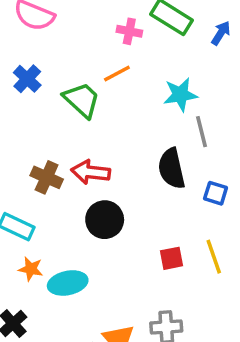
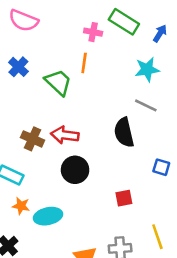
orange line: (117, 74) -> (84, 63), turned -54
cyan star: (180, 95) -> (147, 69), moved
gray line: (201, 132) -> (146, 105), turned -50
blue square: (216, 193) -> (161, 167), moved
yellow line: (214, 257) -> (157, 237), moved

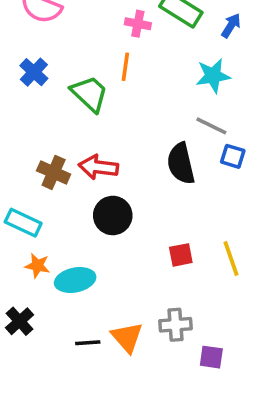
blue square: (161, 167) -> (233, 156), moved
yellow line: (157, 237) -> (231, 258), moved

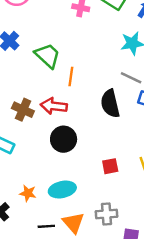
orange line: (125, 67) -> (71, 77), moved
orange star: (37, 266) -> (28, 193), moved
cyan ellipse: (75, 280) -> (62, 190), moved

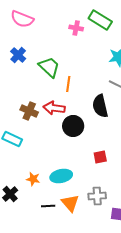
black circle: (64, 139) -> (73, 126), moved

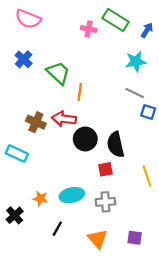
black semicircle: (100, 106) -> (116, 145), moved
red square: (100, 157) -> (105, 169), moved
gray cross: (97, 196) -> (105, 202), moved
orange triangle: (70, 203) -> (98, 239), moved
black line: (48, 206) -> (57, 229), turned -56

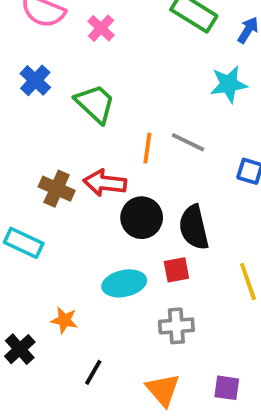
pink cross: (89, 29) -> (101, 28), moved, turned 32
orange line: (80, 92) -> (147, 148), moved
gray line: (135, 93) -> (188, 142), moved
cyan ellipse: (72, 195) -> (124, 283), moved

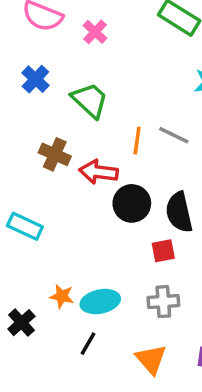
brown cross: (57, 189) -> (55, 154), moved
cyan ellipse: (124, 283) -> (100, 302), moved

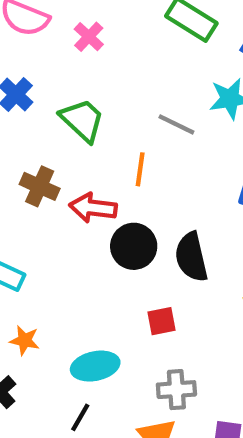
gray line: (174, 135) -> (176, 124), moved
red square: (163, 251) -> (161, 321), moved
orange star: (62, 296) -> (25, 340), moved
gray cross: (163, 302) -> (176, 390), moved

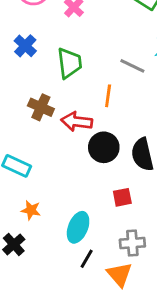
green trapezoid: (82, 120) -> (69, 63), turned 40
cyan ellipse: (95, 366) -> (78, 227), turned -56
black line: (80, 417) -> (87, 259), moved

